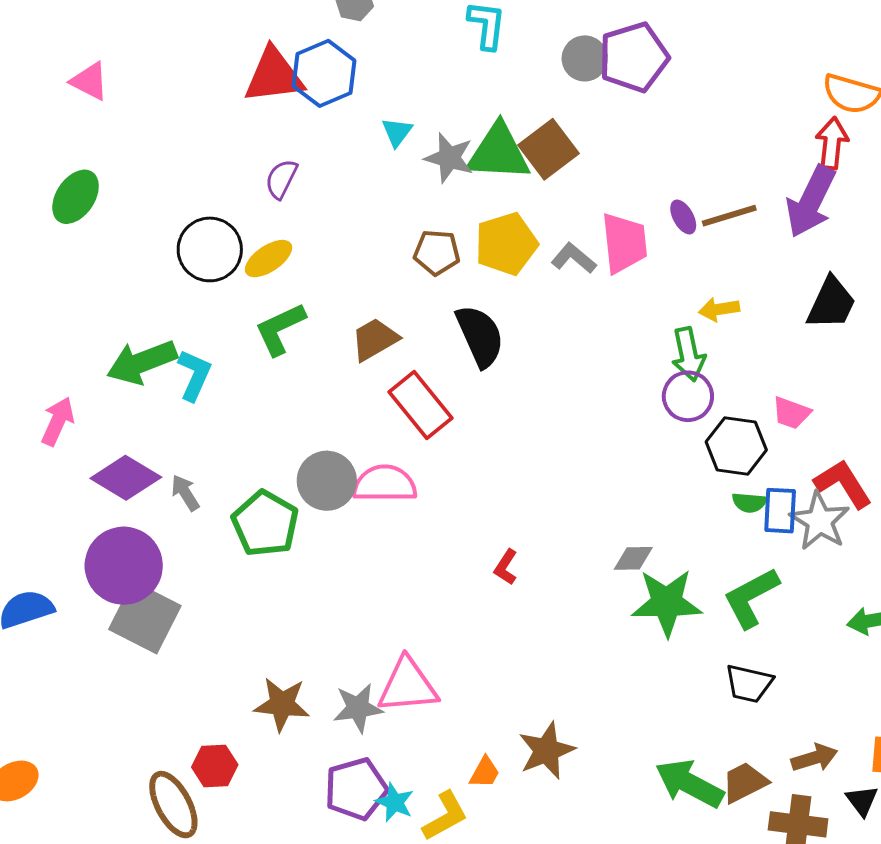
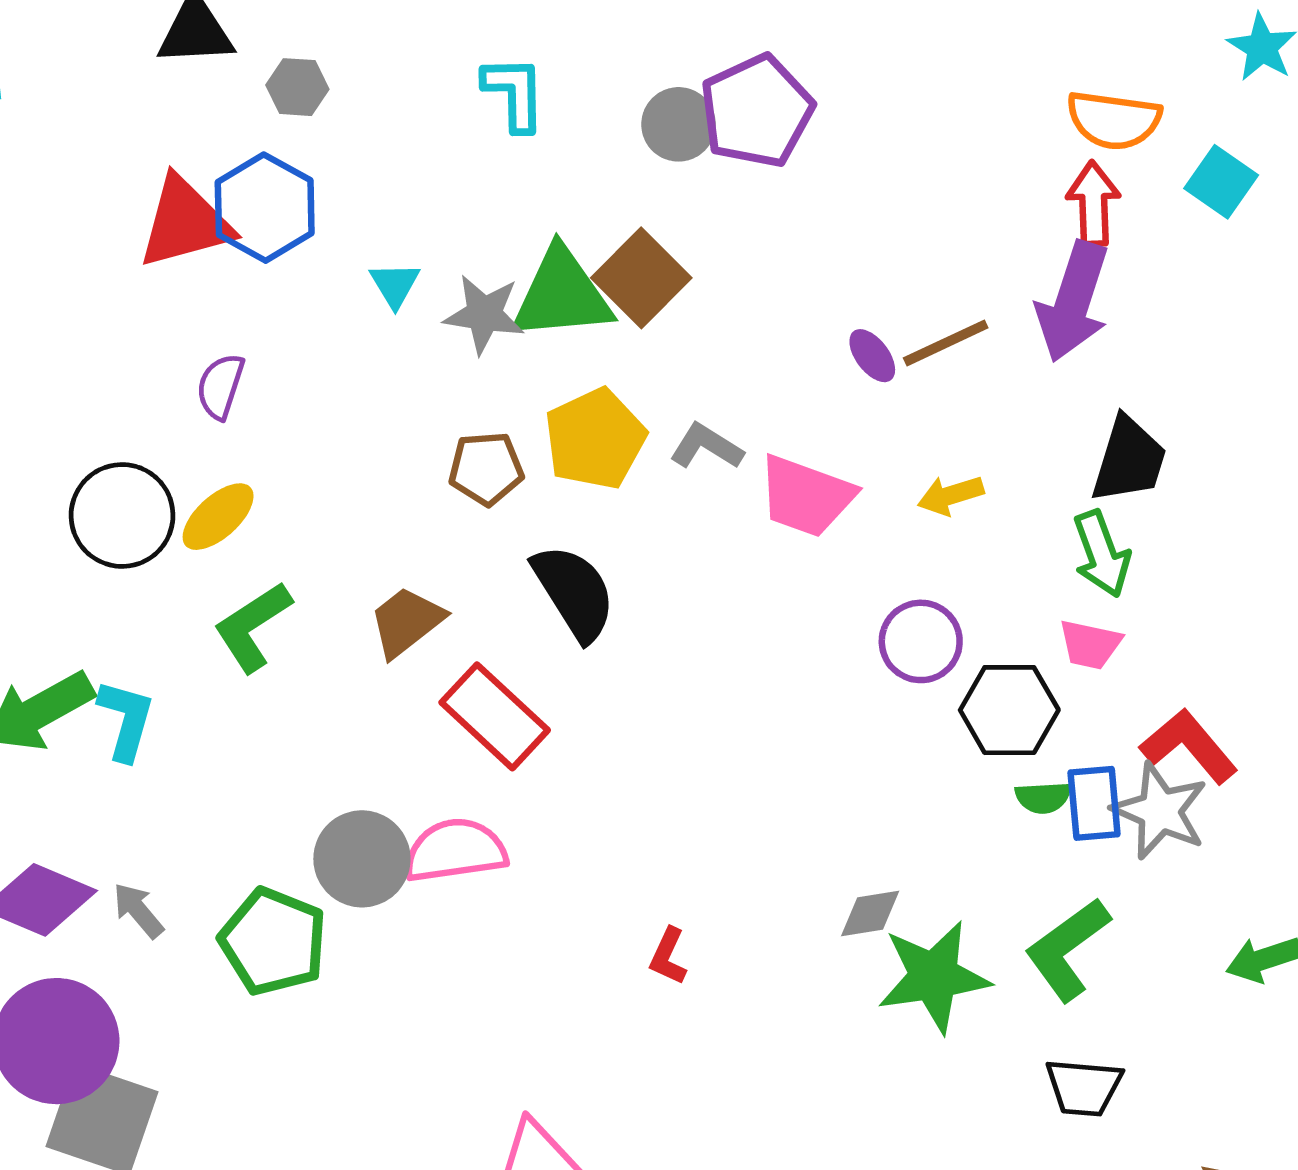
pink trapezoid: (624, 243) -> (806, 496), moved, turned 124
green arrow: (688, 354) -> (1102, 554), moved

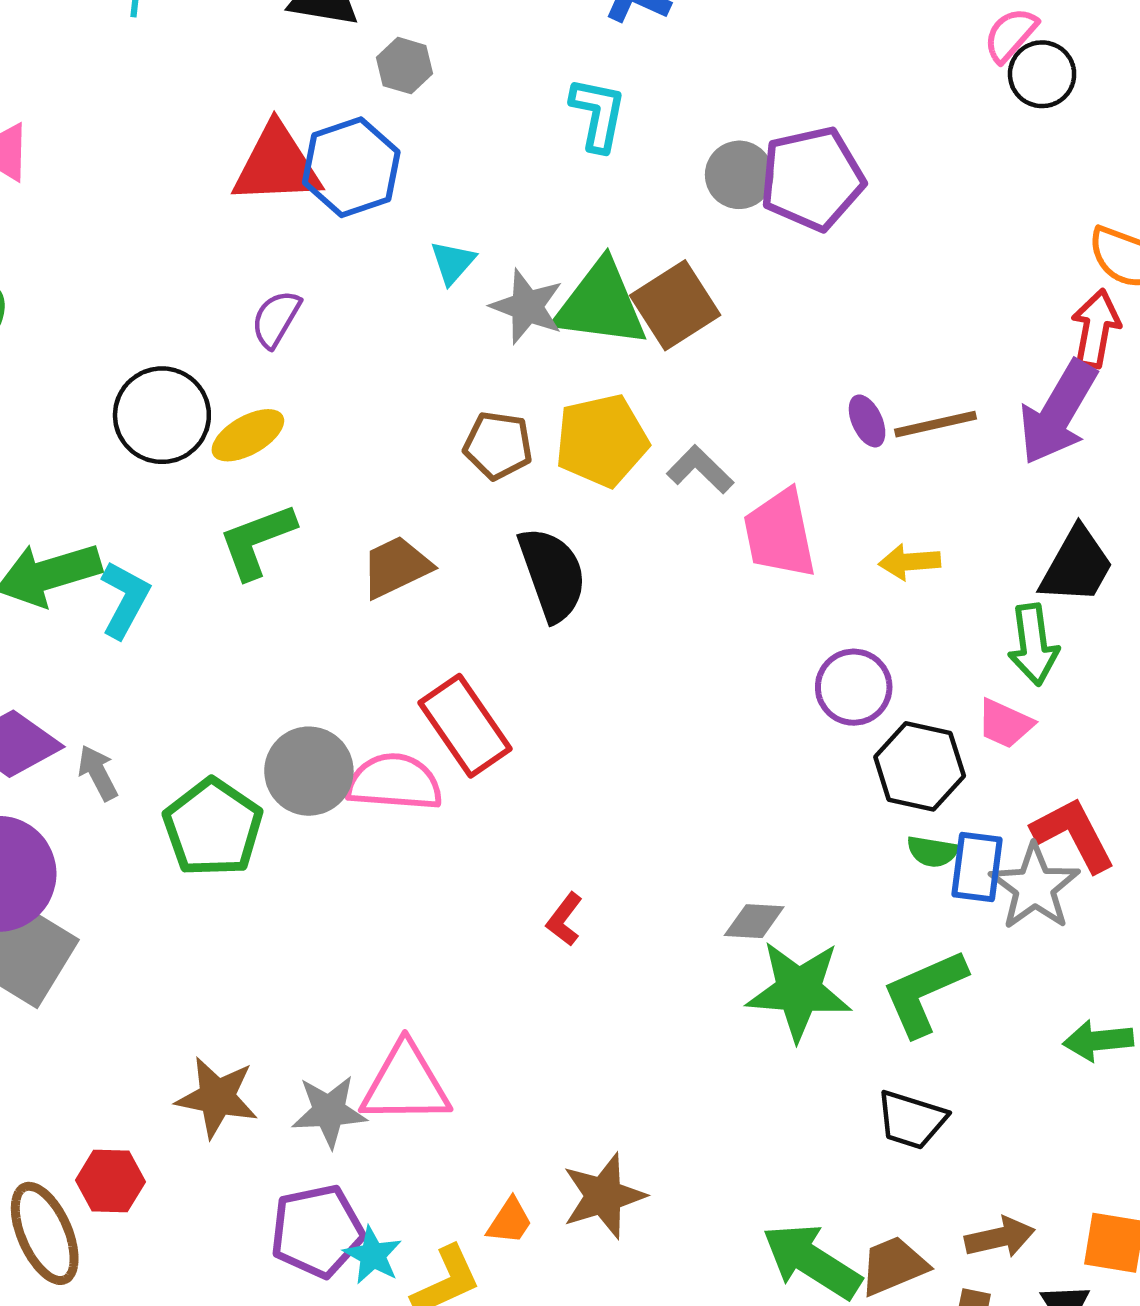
pink trapezoid: (806, 496) -> (780, 534), turned 46
red rectangle: (495, 716) -> (465, 726), moved

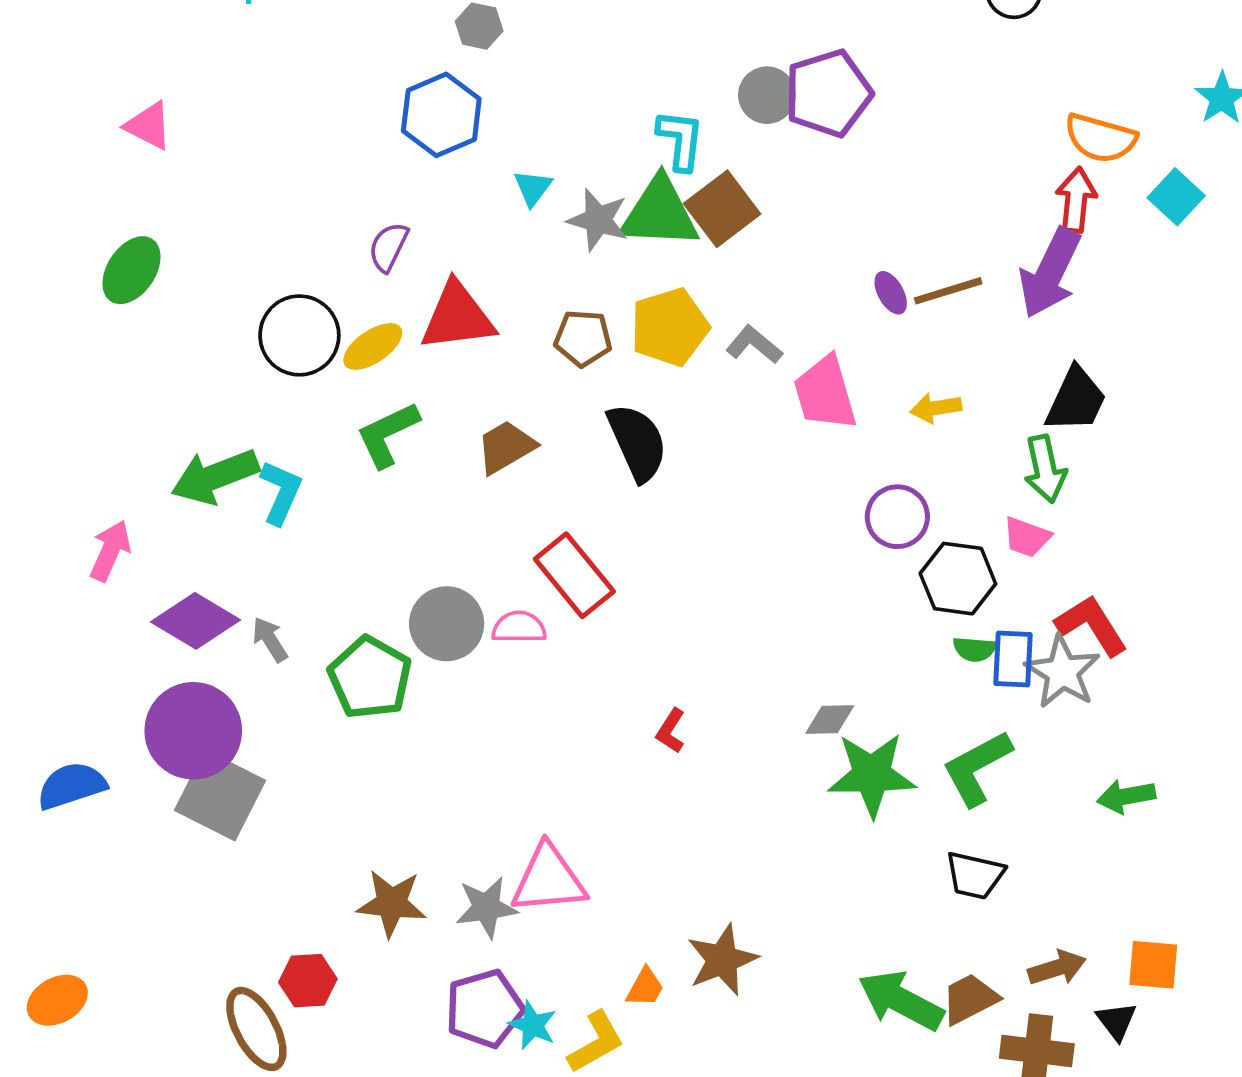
cyan L-shape: (598, 114) -> (681, 140), moved
red triangle: (277, 165) -> (457, 317), moved
pink semicircle: (394, 782) -> (519, 627), size x0.7

